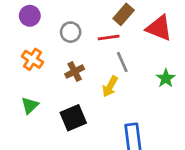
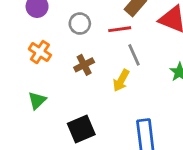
black square: (73, 118) -> (81, 129), moved

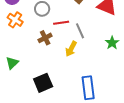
red line: (120, 29) -> (61, 23), moved
orange cross: (40, 52) -> (15, 20), moved

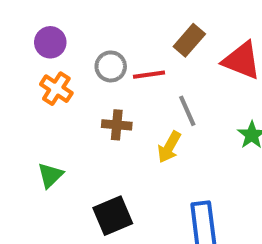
red line: (61, 23) -> (149, 75), moved
brown cross: (45, 38) -> (117, 125), turned 32

